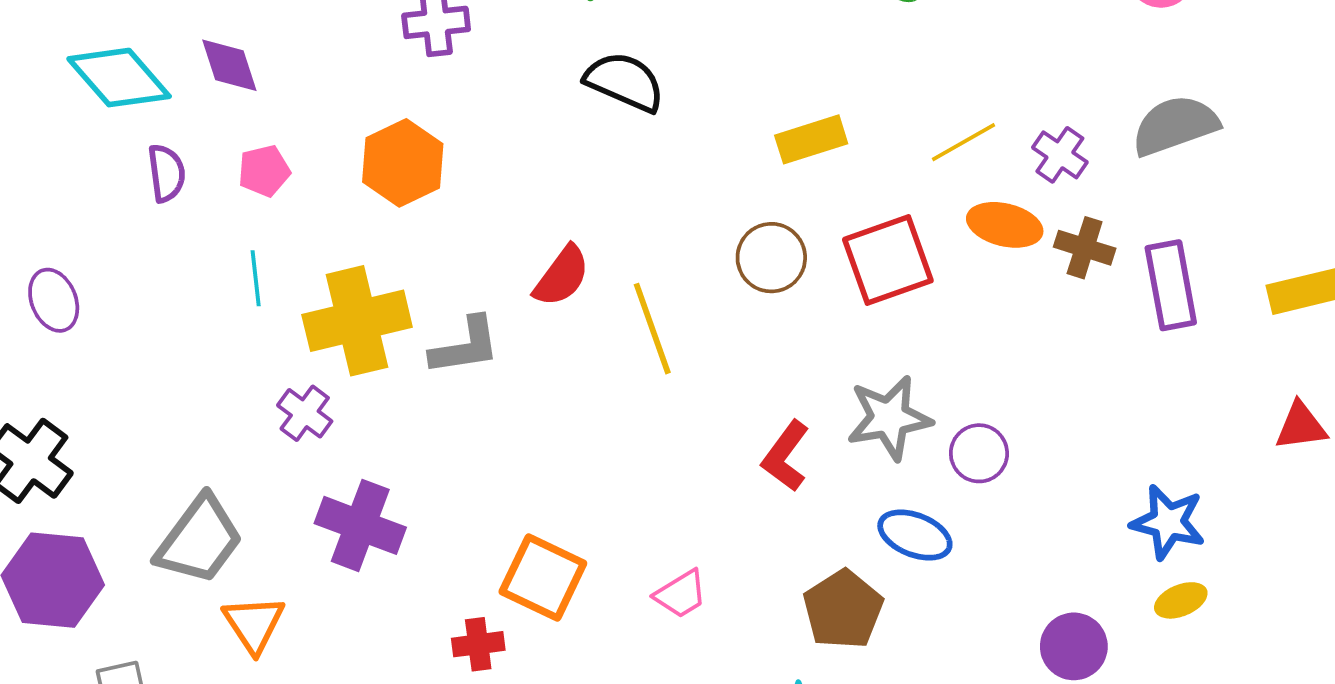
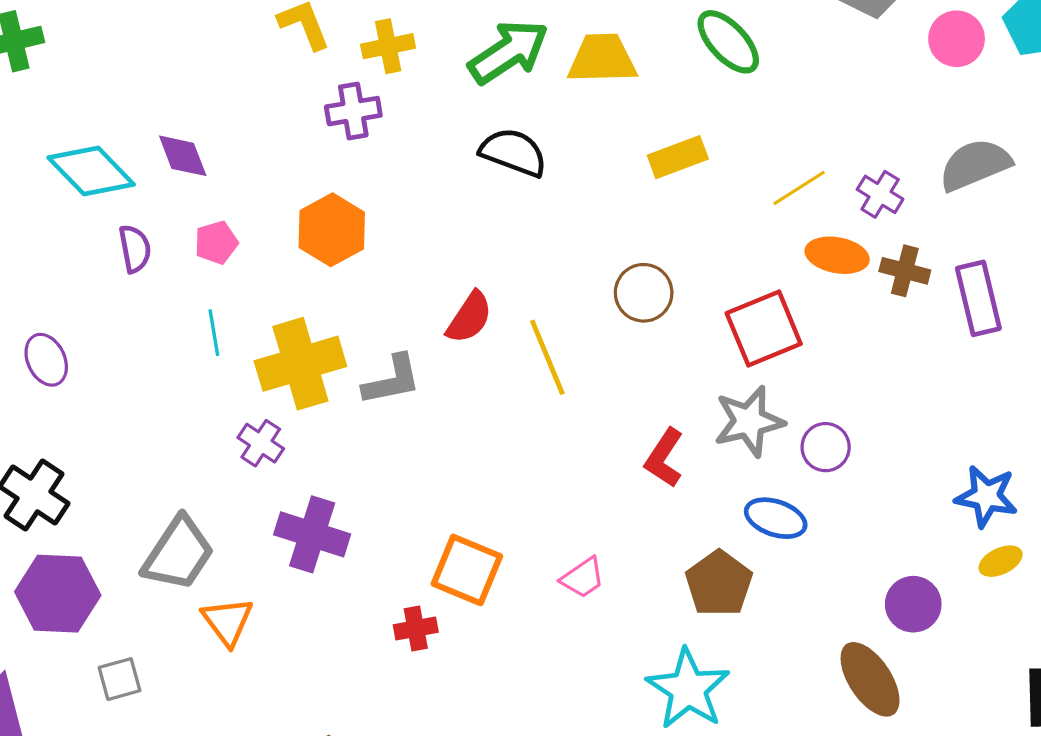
yellow rectangle: (811, 139) -> (678, 157), moved
red square: (888, 260) -> (764, 329), moved

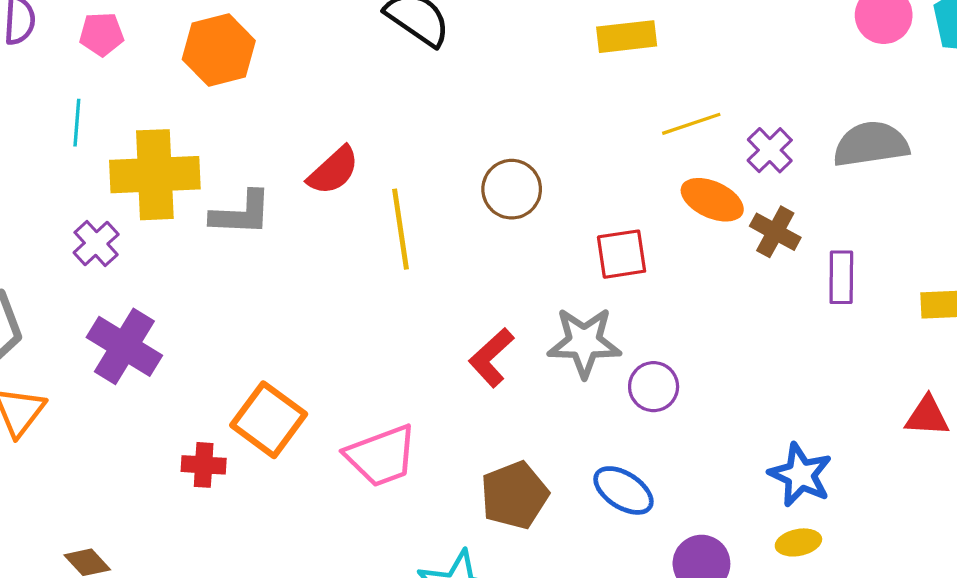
yellow rectangle: (678, 157) -> (627, 37), moved
purple rectangle: (978, 298) -> (841, 277), size x0.7
red square: (764, 329) -> (622, 254), size x0.7
blue ellipse: (776, 518) -> (623, 490), moved
pink trapezoid: (583, 578) -> (381, 456), size x1.6

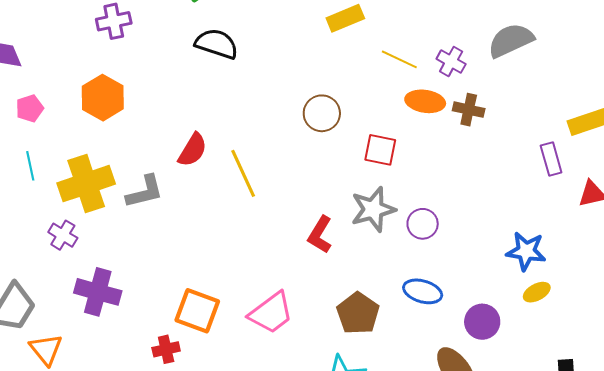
yellow line: (691, 124) -> (399, 59), turned 60
brown circle: (512, 189) -> (322, 113), moved
red square: (622, 254) -> (380, 150), turned 36
purple rectangle: (841, 277) -> (551, 159), moved

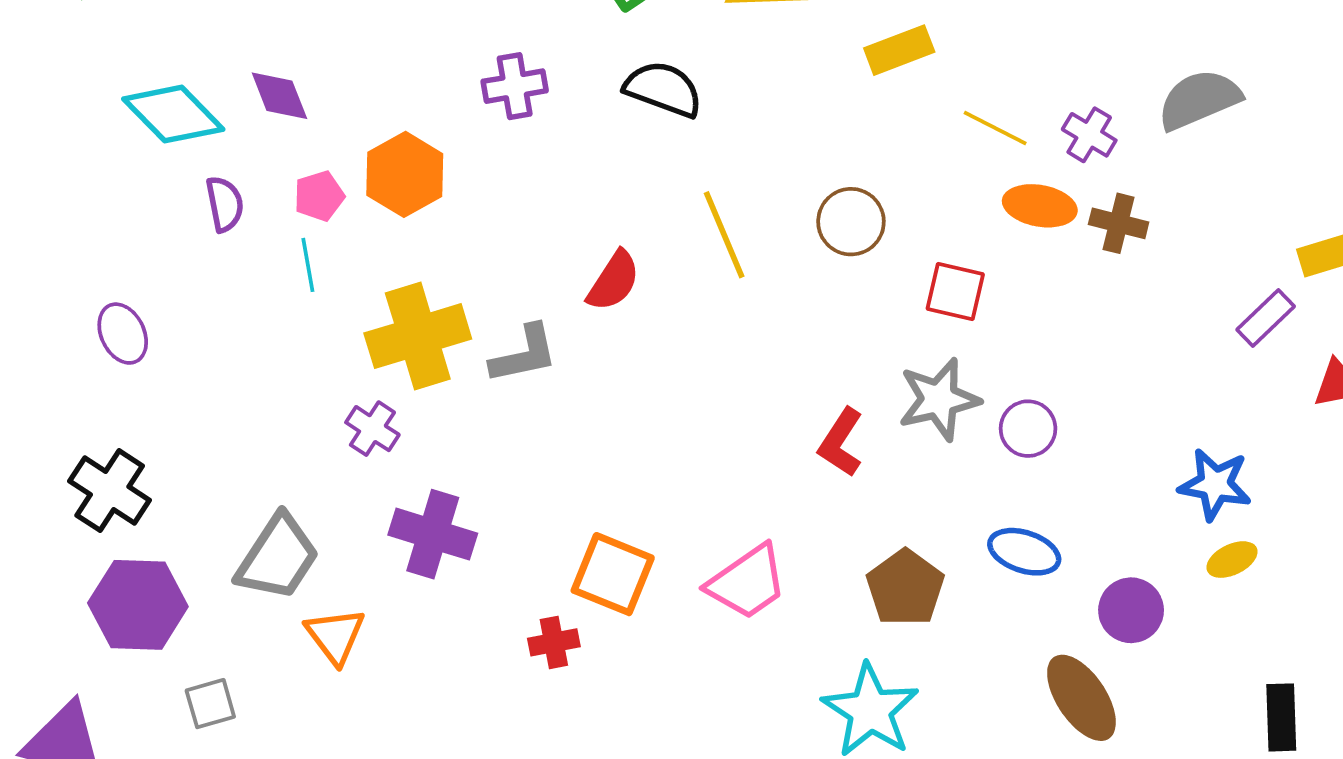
purple cross: (114, 21) -> (515, 86), moved
orange hexagon: (103, 98) -> (405, 174), moved
purple rectangle: (551, 159) -> (1266, 318), turned 60
cyan line: (30, 166) -> (308, 265), moved
yellow line: (243, 173) -> (724, 235), moved

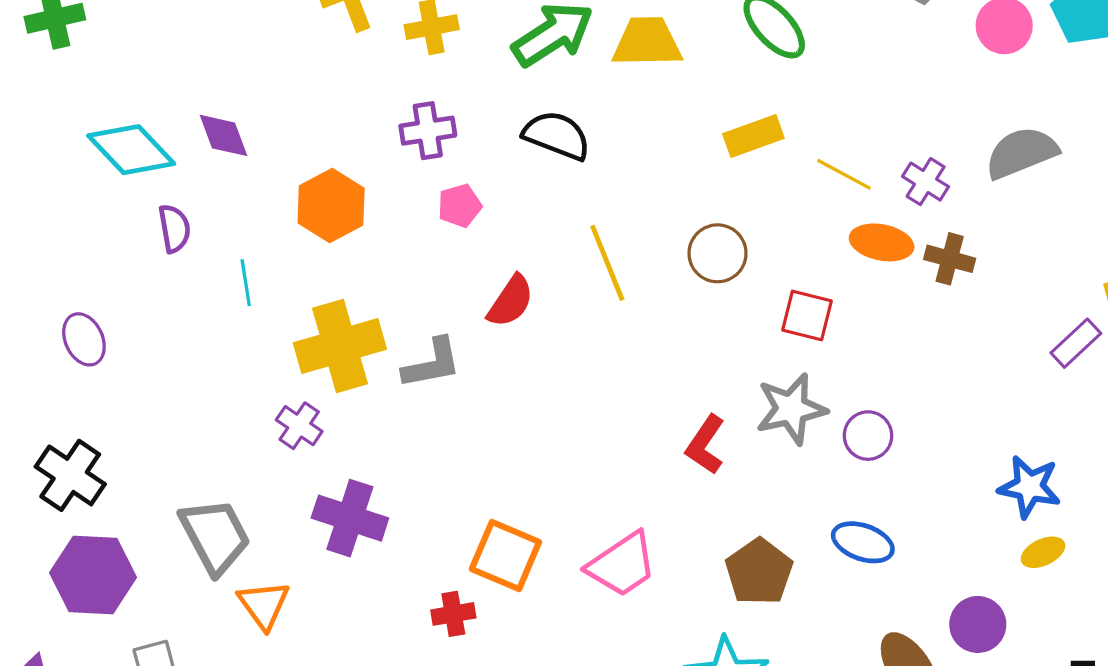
yellow rectangle: (899, 50) -> (753, 136), moved
pink pentagon: (319, 196) -> (460, 206), moved
gray trapezoid: (278, 557) -> (215, 536), turned -62
purple circle: (1131, 610) -> (978, 624), moved

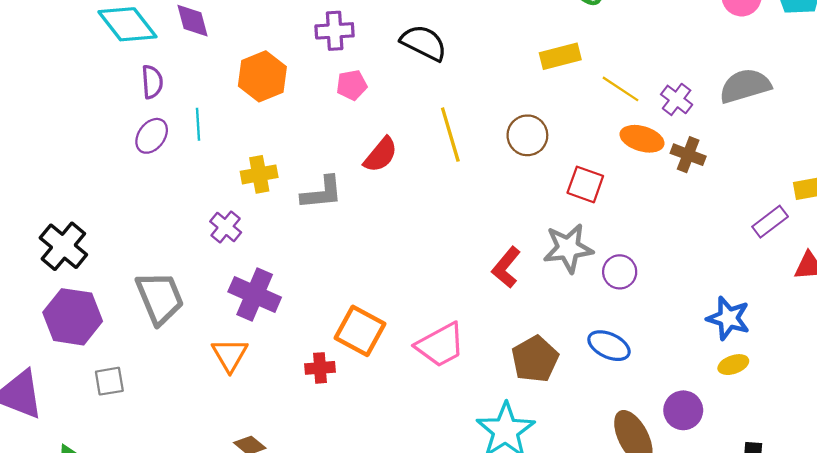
purple ellipse: (84, 339) -> (152, 136), moved, turned 56
yellow cross: (340, 346) -> (259, 174), size x0.6
orange triangle: (264, 605) -> (230, 355), moved

